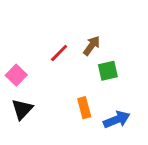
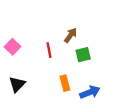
red line: (59, 53) -> (49, 50), moved, turned -56
pink square: (16, 75) -> (12, 47), moved

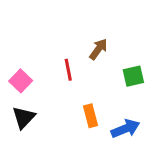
pink square: (12, 47) -> (21, 81), moved
green square: (83, 55) -> (133, 76), moved

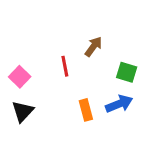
green square: (133, 76) -> (127, 72), turned 30
blue arrow: (125, 129) -> (119, 104), moved

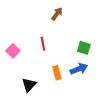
brown arrow: (93, 47) -> (57, 14), moved
black triangle: (23, 111) -> (29, 85), moved

